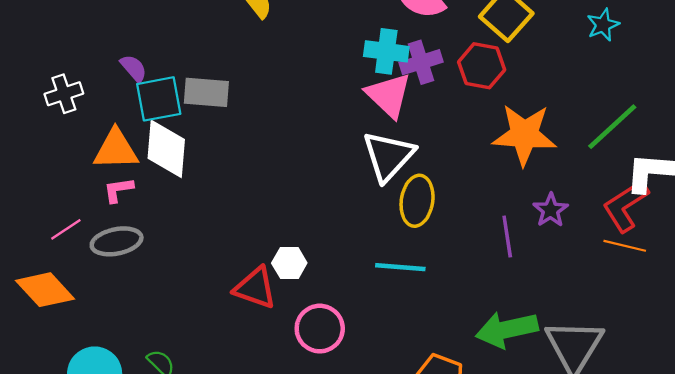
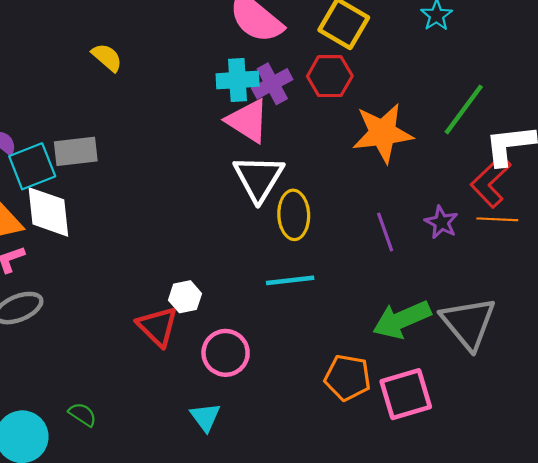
purple star: (551, 210) -> (441, 222), moved
red triangle: (255, 288) -> (157, 326), turned 36

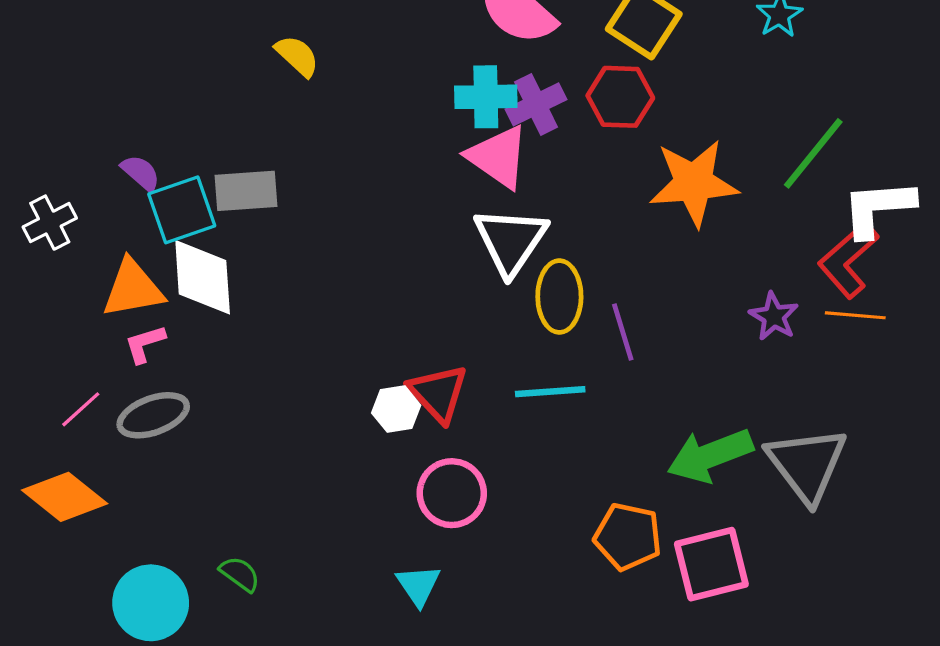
purple line: (385, 232) -> (623, 332), moved
red triangle: (157, 326) -> (438, 393), moved

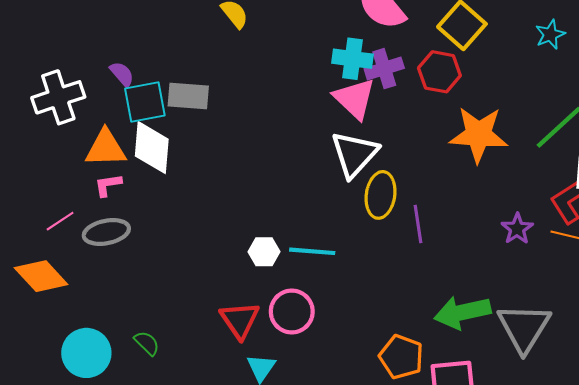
white cross: (50, 223) -> (58, 97), size x1.5
cyan line: (550, 392) -> (312, 251), moved
red triangle: (438, 393) -> (240, 320), moved

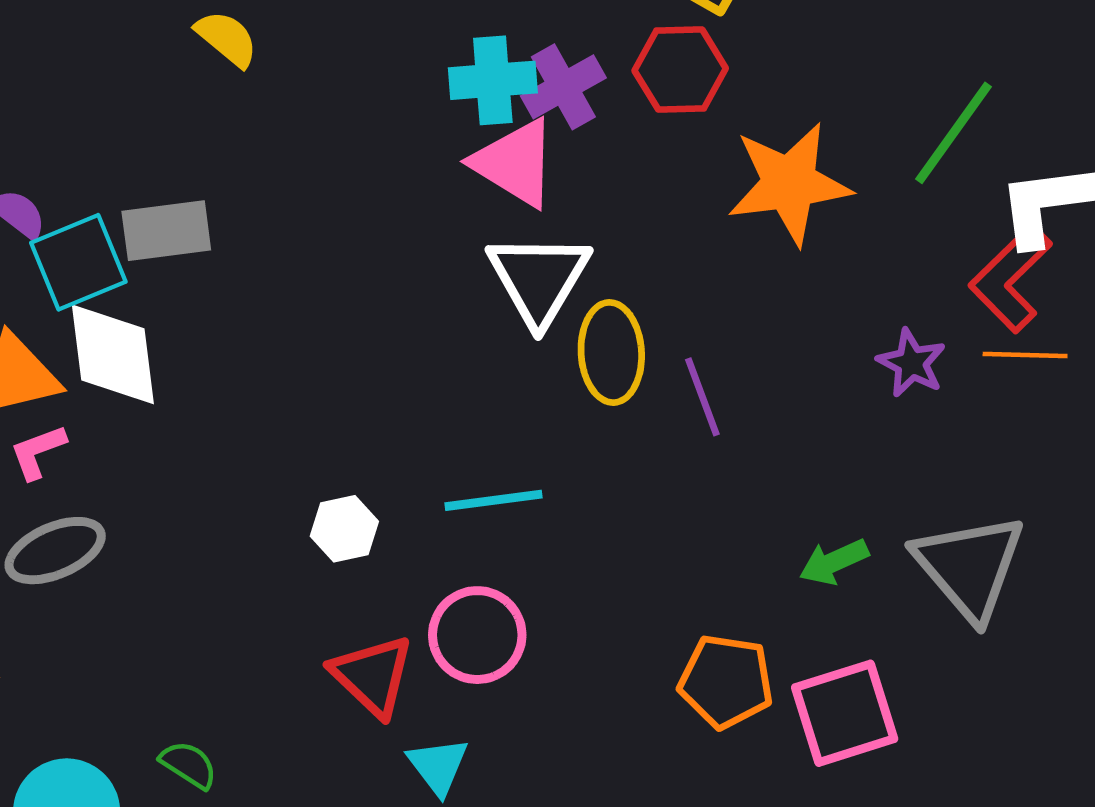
white hexagon: (264, 252) -> (344, 529), moved
green arrow: (462, 312) -> (834, 562), size x0.6

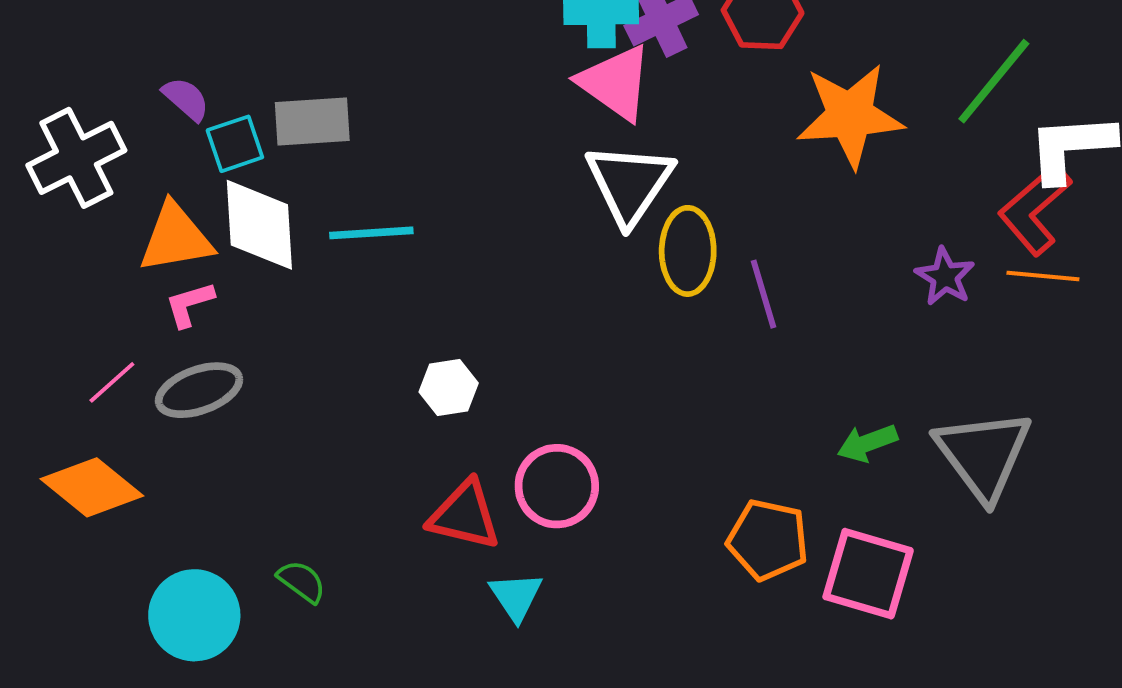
cyan square: (78, 262) -> (235, 144), size x0.7
cyan line: (493, 500) -> (371, 233), moved
red triangle: (372, 676) -> (465, 515), turned -34
pink square: (845, 713) -> (868, 574), turned 30

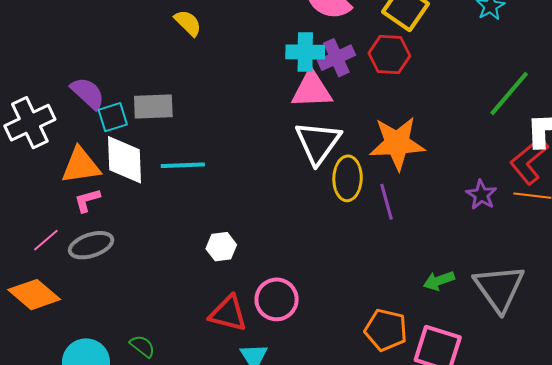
pink triangle: (615, 83) -> (312, 90), turned -39
purple semicircle: (186, 99) -> (88, 93), size x1.4
orange star: (850, 116) -> (397, 143), moved

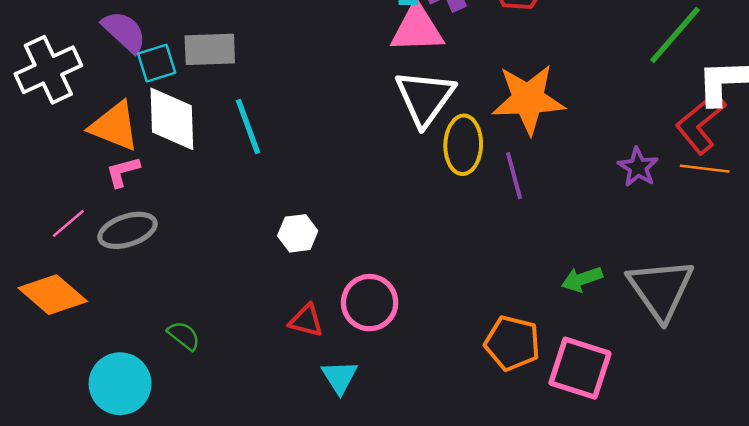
cyan line: (183, 165) -> (248, 127), turned 72
orange triangle: (81, 166) -> (115, 126), turned 30
red triangle: (228, 313) -> (306, 321), size x0.7
green semicircle: (142, 346) -> (184, 336), moved

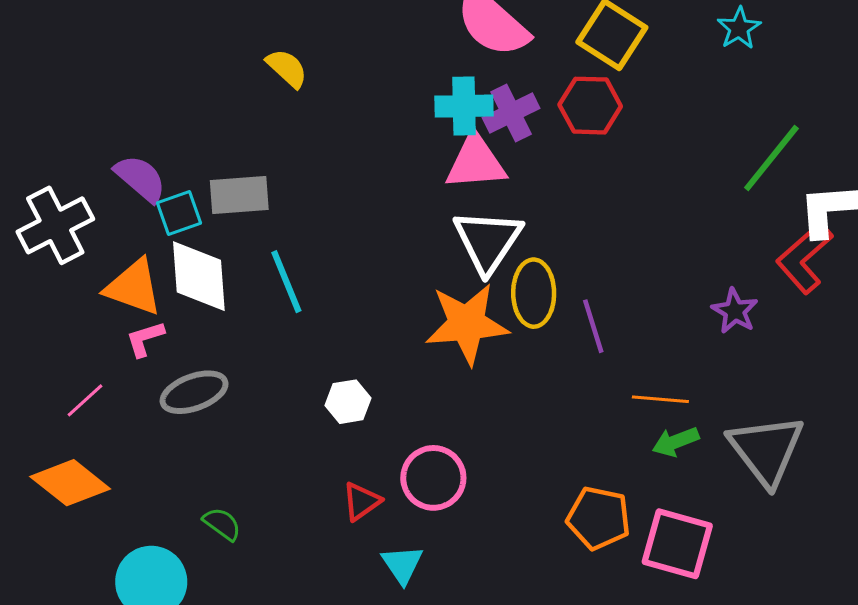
orange star: (528, 99) -> (467, 324), moved
orange line: (705, 169) -> (660, 399), moved
gray ellipse: (128, 230) -> (194, 392), moved
red triangle: (306, 321) -> (362, 501), turned -48

